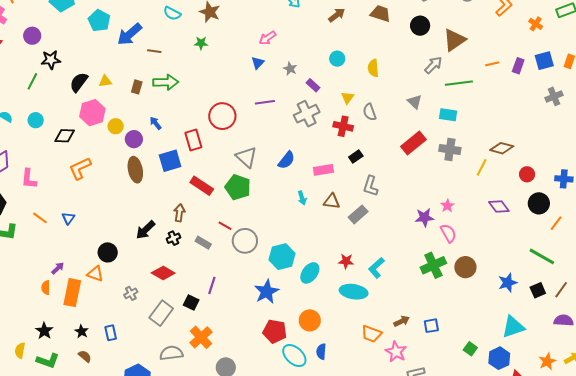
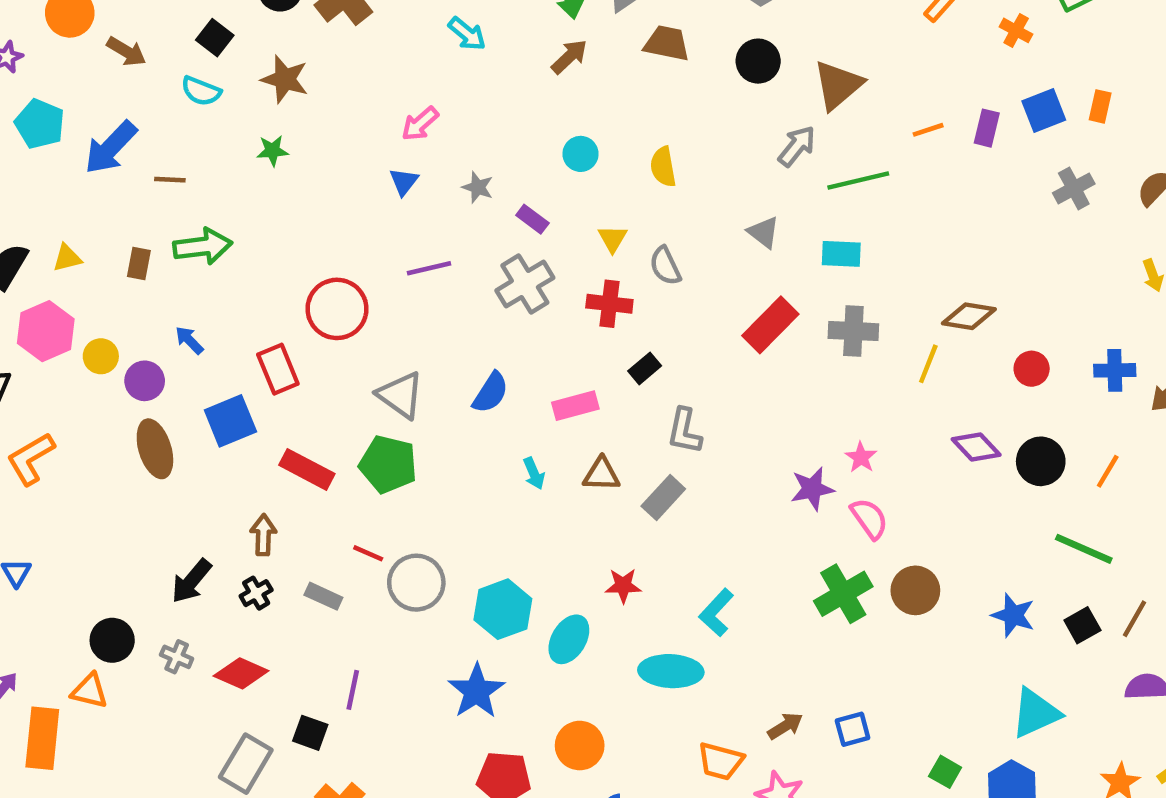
black circle: (539, 203) -> (1041, 461), moved
red star: (346, 261) -> (623, 586), moved
blue star: (508, 283) -> (1013, 615), turned -30
gray cross: (131, 293) -> (177, 657), moved, turned -32

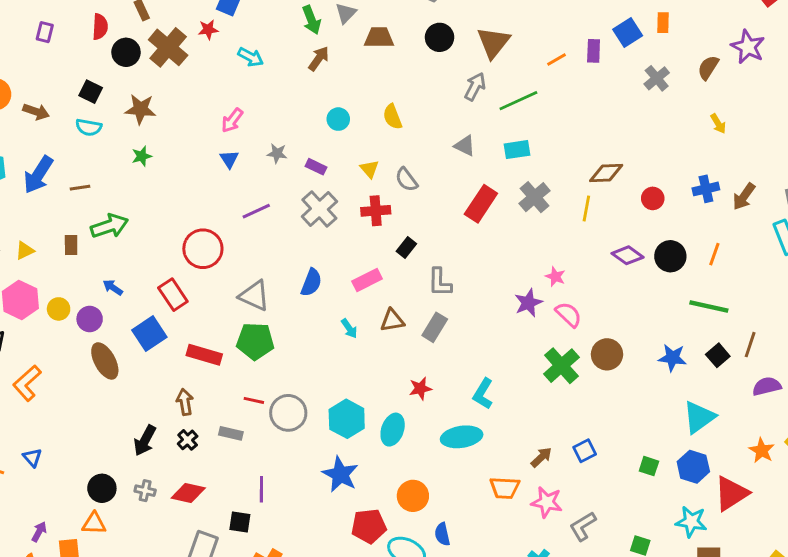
gray cross: (853, 331) -> (535, 197), turned -32

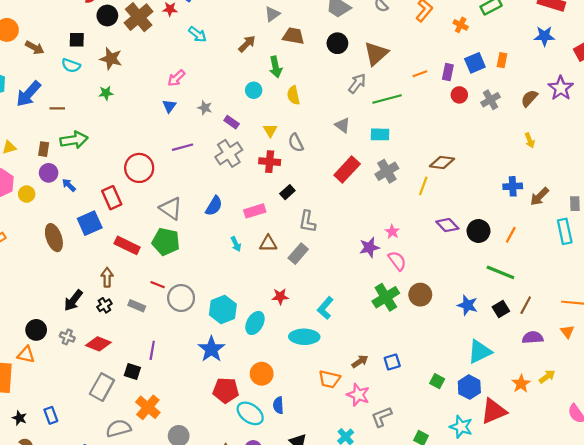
green arrow: (311, 20) -> (276, 67), moved
black square: (91, 92) -> (77, 40), turned -35
red circle: (653, 198) -> (459, 95), moved
purple circle: (90, 319) -> (49, 173), moved

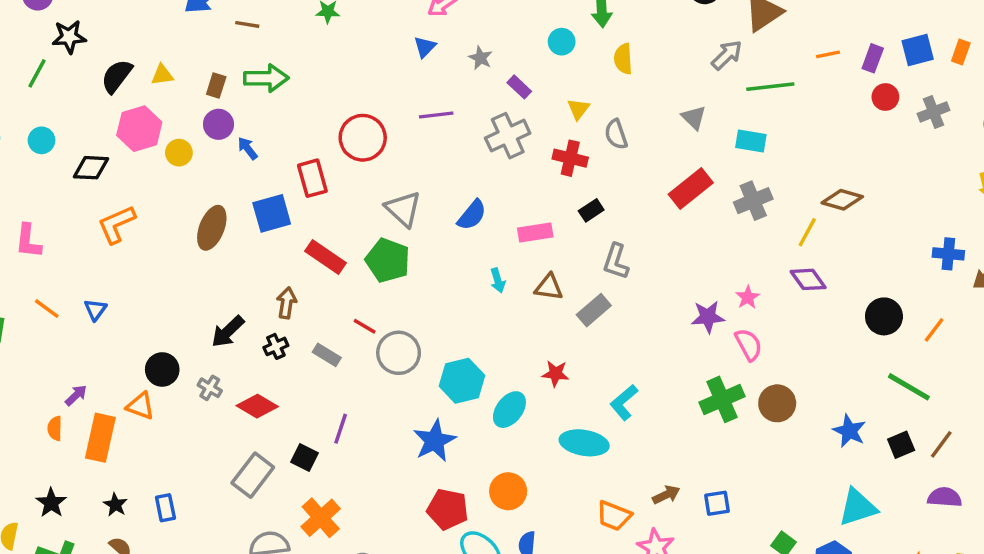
purple diamond: (447, 225) -> (808, 279), moved
brown ellipse: (54, 238) -> (212, 228), turned 32

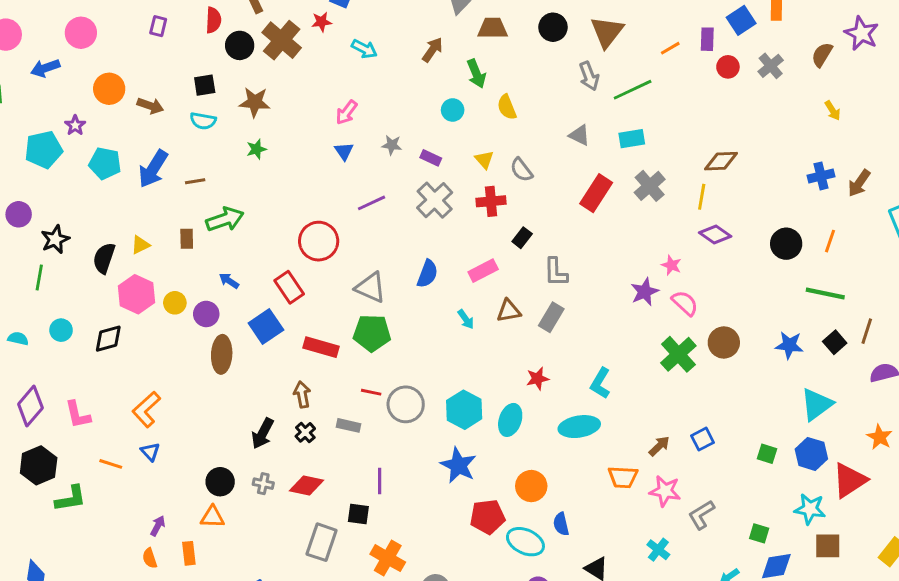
gray arrow: (727, 55) -> (589, 76), turned 132
purple circle: (218, 124) -> (206, 314), moved
orange L-shape: (117, 224) -> (146, 409), moved
orange rectangle: (100, 438) -> (189, 553), size x0.6

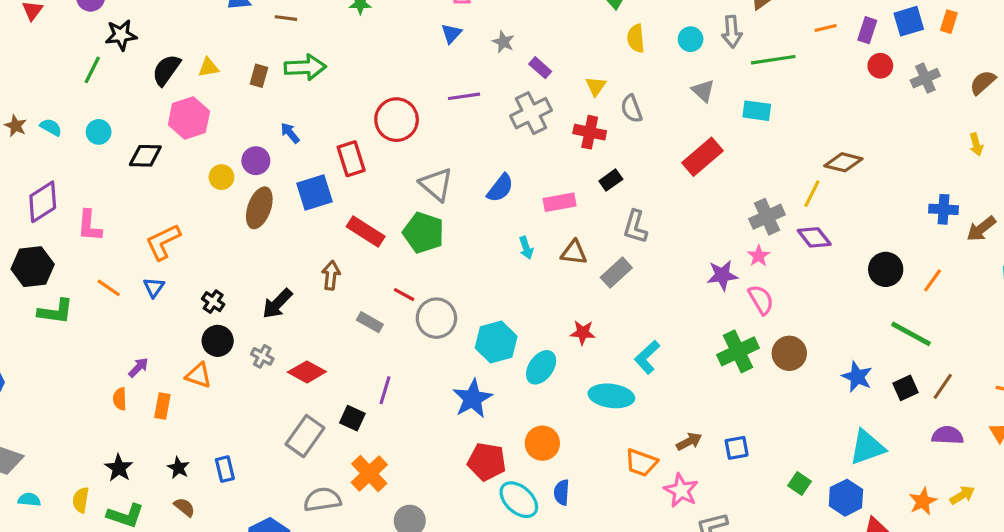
cyan circle: (453, 110) -> (691, 39), moved
gray cross: (650, 186) -> (767, 217), moved
yellow circle: (175, 303) -> (221, 177), moved
black cross: (305, 432) -> (213, 302), moved, turned -30

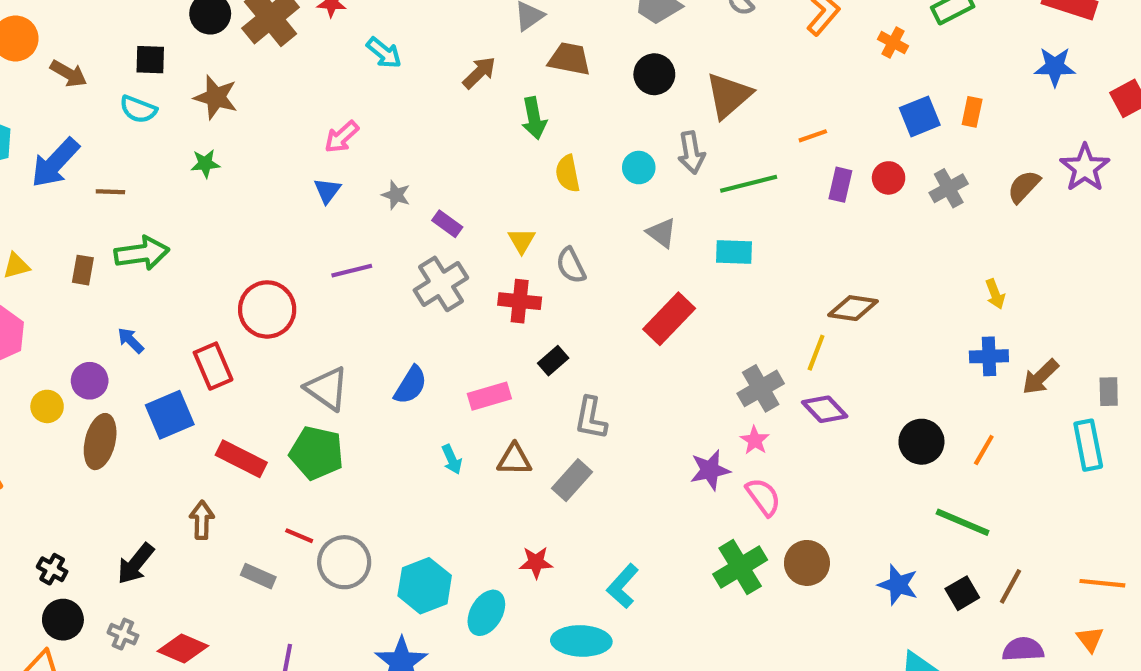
purple rectangle: (867, 30) -> (840, 185), moved
yellow arrow: (976, 144) -> (995, 294), moved

